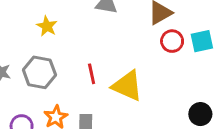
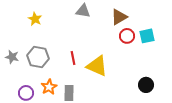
yellow star: (47, 26) -> (35, 19), moved

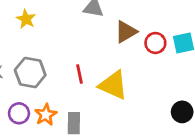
brown triangle: (119, 17) -> (126, 32), moved
purple circle: (26, 93) -> (19, 113), moved

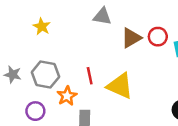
red circle: (155, 43) -> (158, 37), moved
orange star: (46, 115) -> (67, 96), moved

